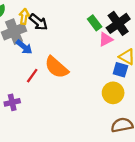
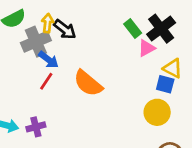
red line: (32, 76) -> (46, 81), moved

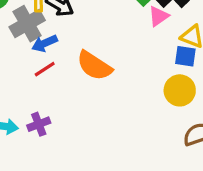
blue arrow: (49, 60) -> (45, 43), turned 125
red line: (46, 81) -> (45, 69), turned 30

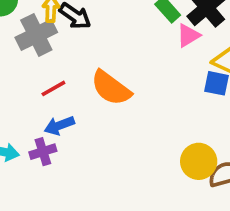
blue arrow: (45, 43) -> (59, 126), moved
yellow circle: (180, 90) -> (199, 161), moved

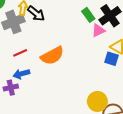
orange semicircle: (111, 88) -> (52, 56), turned -70

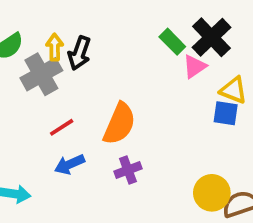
black arrow: (36, 13) -> (79, 53), turned 78
orange semicircle: (52, 56) -> (119, 124), turned -30
purple cross: (11, 88) -> (128, 170), moved

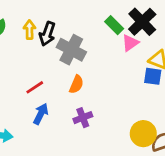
gray cross: (41, 74) -> (71, 50), moved, turned -32
orange semicircle: (119, 124) -> (76, 84), size x0.6
blue arrow: (69, 164) -> (41, 114), turned 140

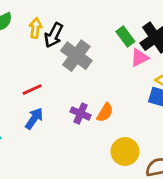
orange semicircle: (76, 84) -> (105, 113), moved
purple cross: (83, 118) -> (81, 113), moved, turned 36
yellow circle: (143, 134) -> (125, 151), moved

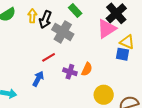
green rectangle: (125, 37) -> (75, 11), moved
pink triangle: (140, 58) -> (107, 29), size x1.5
red line: (32, 90) -> (49, 57), moved

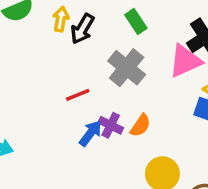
gray cross: (63, 32) -> (127, 68), moved
blue arrow: (38, 79) -> (90, 133), moved

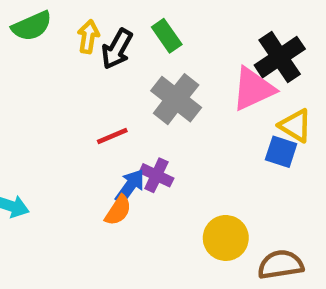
green rectangle: (136, 22) -> (167, 36), moved
orange semicircle: (140, 125) -> (118, 210), moved

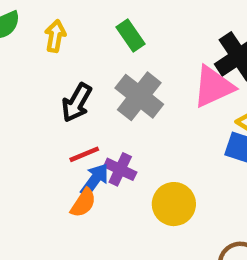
black arrow: (117, 49) -> (77, 103), moved
red line: (112, 136) -> (84, 154), moved
yellow circle: (226, 238) -> (174, 204), moved

